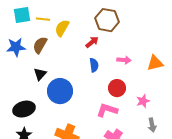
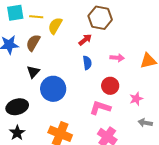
gray arrow: (152, 125) -> (145, 123), turned 112

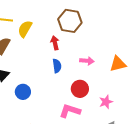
red arrow: (85, 40) -> (55, 43), turned -64
blue circle: (53, 89) -> (23, 92), size x0.6

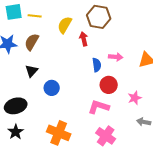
yellow semicircle: (25, 29) -> (65, 25), moved
blue semicircle: (57, 66) -> (97, 65), moved

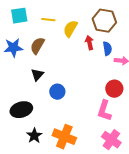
yellow line: (35, 16) -> (48, 20), moved
blue semicircle: (97, 65) -> (107, 49), moved
pink L-shape: (99, 107) -> (104, 111), turned -90
black star: (16, 132) -> (34, 136), moved

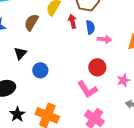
brown semicircle: (37, 46) -> (31, 22), moved
pink L-shape: (104, 111) -> (87, 89), turned -50

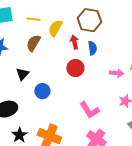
pink arrow: (104, 39) -> (116, 73), moved
red circle: (97, 67) -> (75, 68), moved

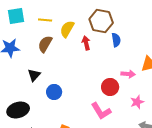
blue semicircle: (92, 48) -> (116, 40), moved
red circle: (75, 68) -> (110, 87), moved

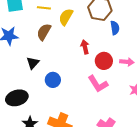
red arrow: (86, 43) -> (85, 47), moved
red circle: (110, 87) -> (104, 61), moved
pink L-shape: (101, 111) -> (98, 84), moved

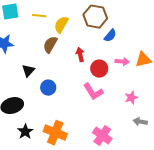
blue semicircle: (115, 28) -> (110, 36), turned 48
brown semicircle: (44, 32) -> (50, 45), moved
pink arrow: (127, 62) -> (122, 62), moved

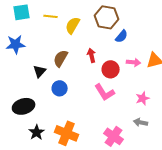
brown semicircle: (50, 45) -> (61, 58), moved
gray arrow: (140, 122) -> (141, 122), moved

